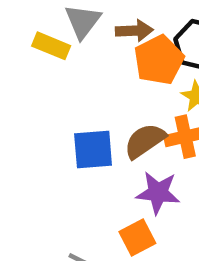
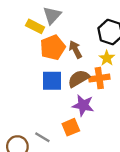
brown arrow: (134, 31) -> (75, 50), moved, turned -120
orange pentagon: (159, 60) -> (53, 47), moved

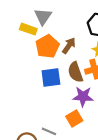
brown arrow: (75, 50) -> (69, 46), turned 70
brown semicircle: (79, 79) -> (75, 72), turned -72

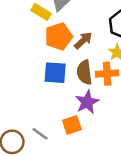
purple star: (83, 97) -> (87, 102), turned 30

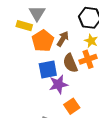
purple star: (87, 102) -> (58, 84), moved, turned 30

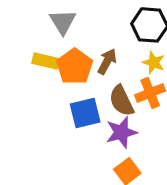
yellow rectangle: (24, 26) -> (46, 61), moved
purple star: (58, 84) -> (121, 132), moved

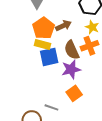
yellow rectangle: (46, 61) -> (43, 45), moved
brown arrow: (107, 61) -> (64, 26), turned 35

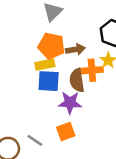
orange pentagon: (43, 28) -> (51, 46), turned 30
yellow rectangle: (43, 45) -> (45, 65), turned -42
orange cross: (89, 46) -> (92, 70), moved

